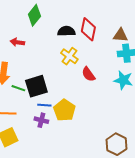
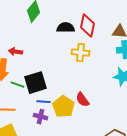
red arrow: (17, 42) -> (16, 52), moved
yellow cross: (69, 56) -> (80, 53), moved, turned -30
red semicircle: (88, 74) -> (82, 100), moved

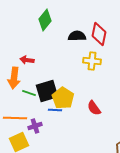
yellow pentagon: (64, 107) -> (63, 98), moved
purple cross: (40, 117) -> (35, 126), moved, turned -32

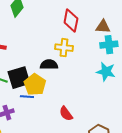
black semicircle: (77, 36) -> (49, 65), moved
red semicircle: (94, 108) -> (66, 114), moved

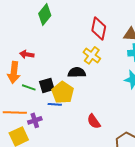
yellow cross: (64, 48) -> (92, 55), turned 30
black square: (19, 78) -> (47, 85), size x0.7

